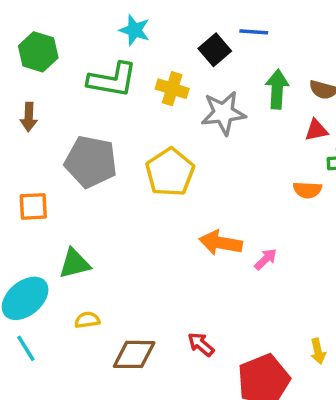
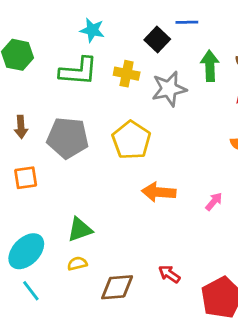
brown arrow: (29, 117) -> (21, 127), moved
orange arrow: (221, 243) -> (159, 192), moved
green triangle: (74, 264) -> (80, 230), moved

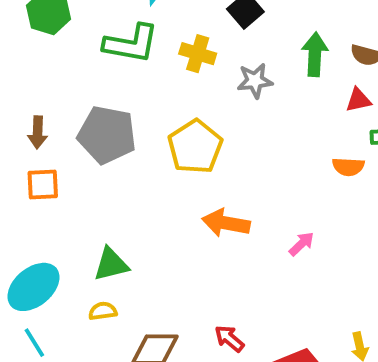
gray star: (169, 89) -> (255, 81), size x0.7
brown arrow: (21, 127) -> (38, 132), moved

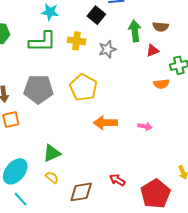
red triangle: (358, 100) -> (153, 51), moved
pink arrow: (302, 244) -> (145, 126), turned 64
yellow semicircle: (103, 311) -> (52, 177), turned 56

